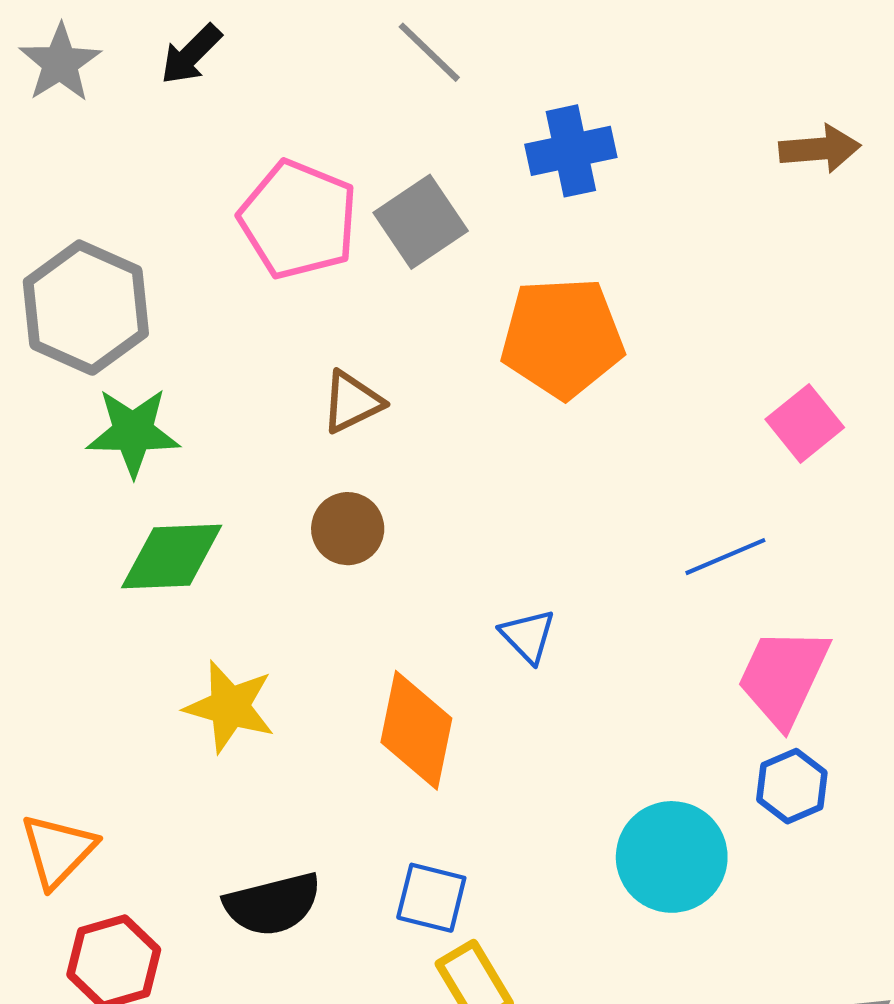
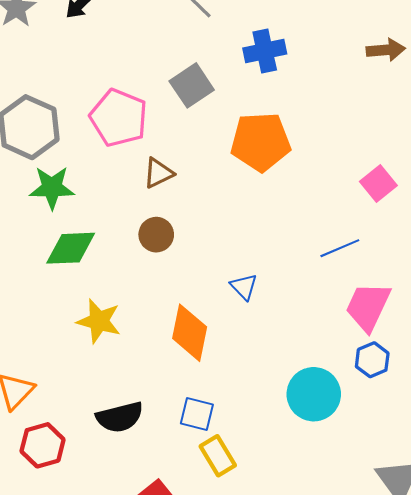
pink pentagon: (298, 220) -> (119, 118), moved

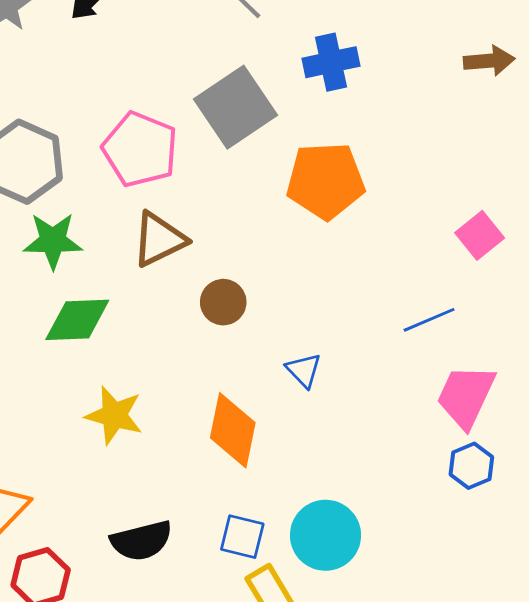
gray square: (192, 85) -> (236, 107), size x1.4
brown triangle: (158, 173) -> (159, 239), moved, size x1.4
brown circle: (156, 235) -> (223, 302), moved
cyan circle: (314, 394) -> (325, 535), moved

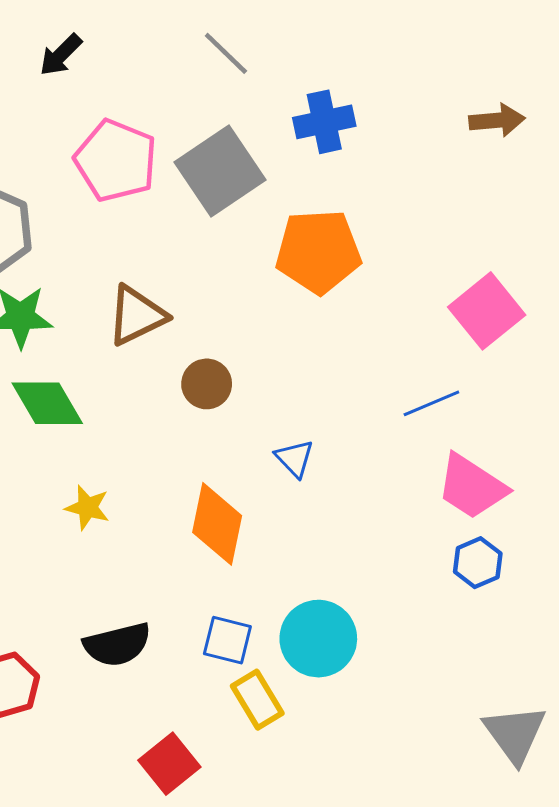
pink pentagon: (140, 149) -> (116, 161), moved
pink square: (480, 235) -> (487, 311), size x1.4
green diamond: (77, 320) -> (47, 403), turned 62
pink trapezoid: (466, 396) -> (472, 487), turned -82
yellow star: (114, 415) -> (87, 508), size x0.7

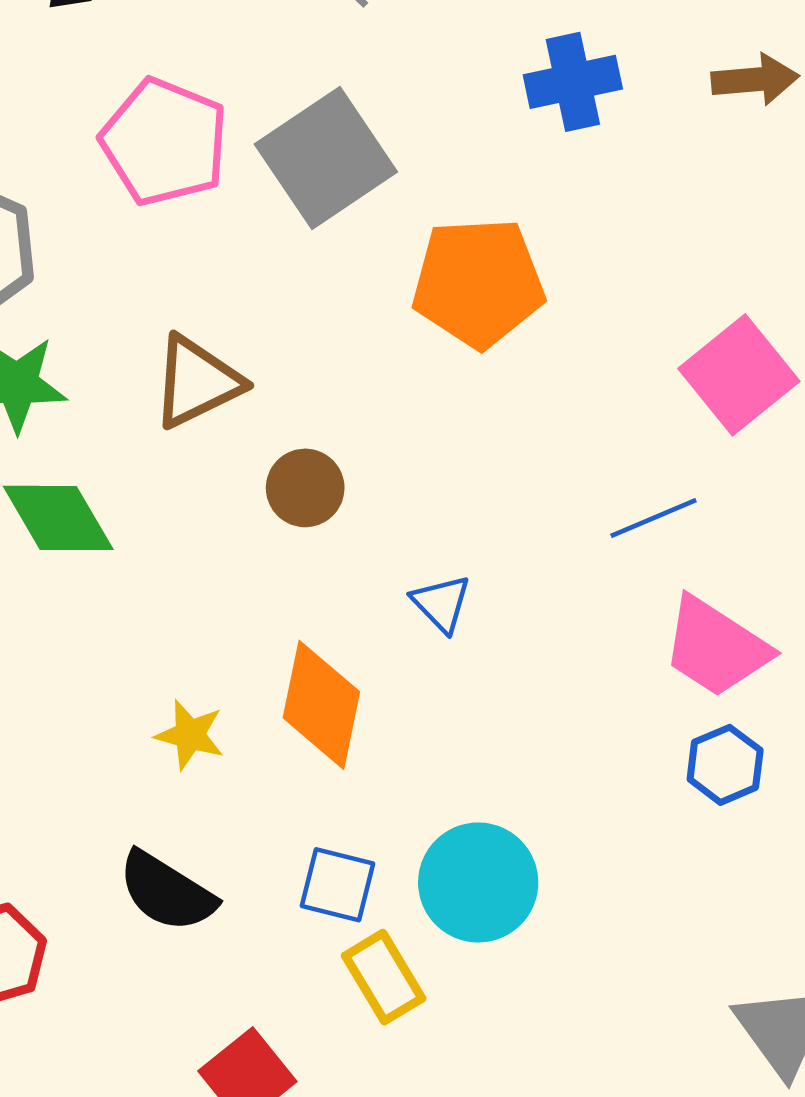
blue cross: (324, 122) -> (573, 82), moved
yellow star: (87, 508) -> (190, 735), moved
black semicircle: (117, 645) -> (167, 892), turned 46

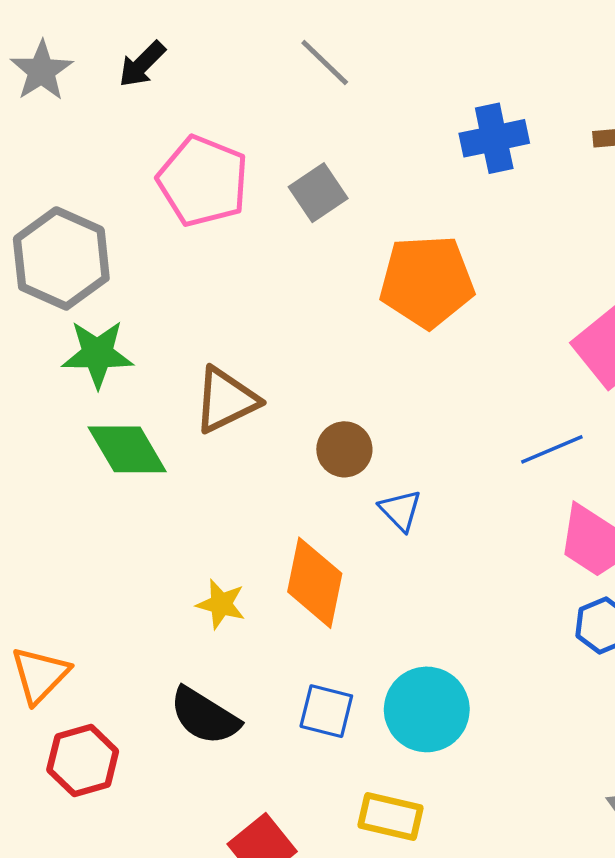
gray square: (326, 158) -> (318, 193), size x0.6
brown triangle: (197, 382) -> (226, 400), moved
brown circle: (305, 488) -> (344, 449), moved
yellow rectangle: (384, 977) -> (391, 816), moved, turned -46

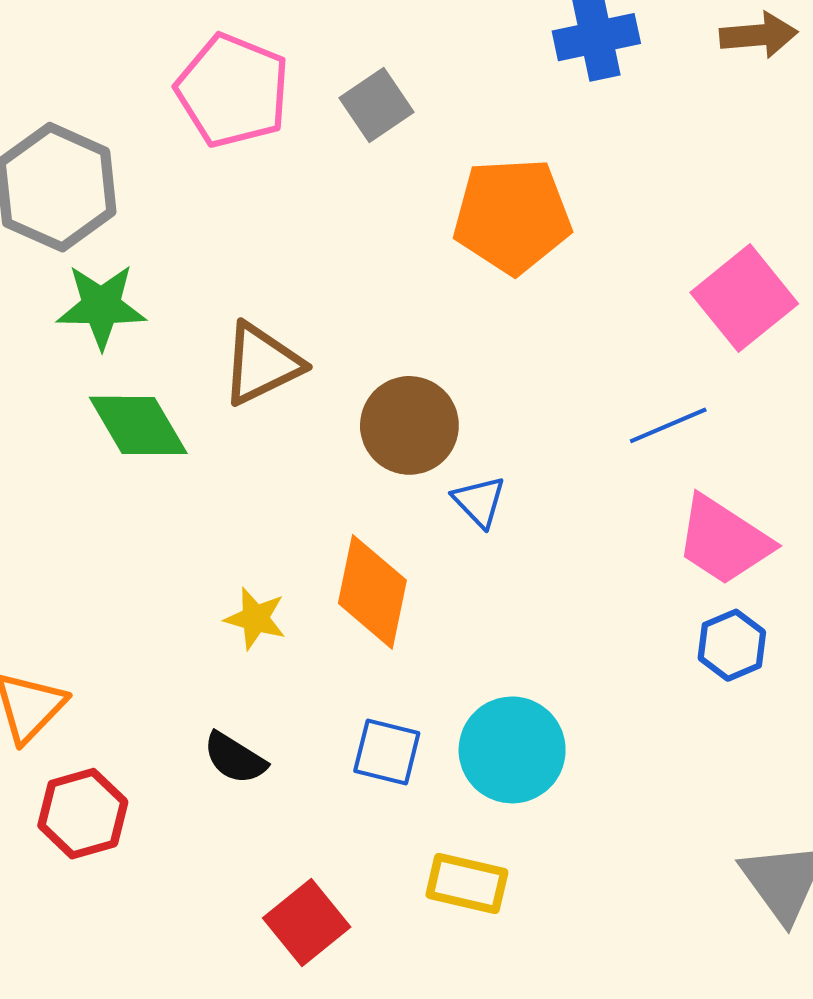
brown circle: (344, 449) -> (409, 425), size x1.4
black semicircle: (205, 716) -> (235, 758), size x0.7

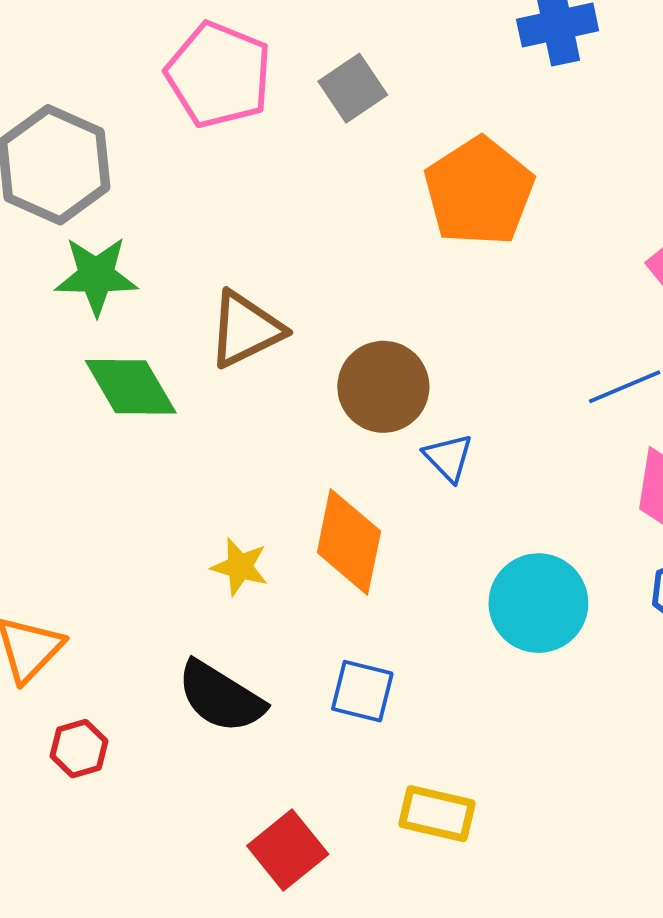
orange pentagon: (512, 216) -> (479, 192), turned -30
cyan circle: (512, 750) -> (538, 603), moved
black semicircle: (235, 758) -> (221, 697), size x1.5
red hexagon: (83, 814) -> (79, 749), size x0.7

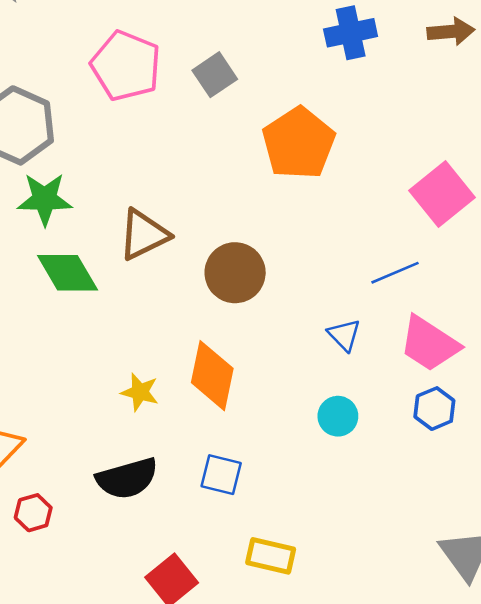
blue triangle: (448, 458) -> (344, 335), moved
cyan circle: (538, 603) -> (338, 416), size x0.6
black semicircle: (221, 697) -> (127, 478), turned -48

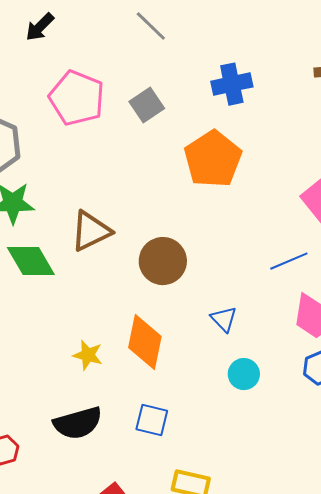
blue cross: (351, 33) -> (232, 84), moved
blue triangle: (344, 335) -> (224, 319), moved

